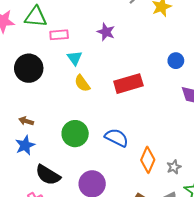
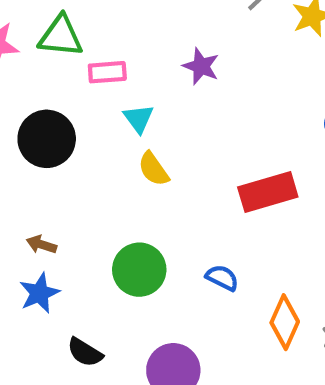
red rectangle: (128, 84) -> (268, 192), moved
blue semicircle: (117, 138) -> (222, 278), size x0.7
black semicircle: (48, 175) -> (85, 352), size x0.7

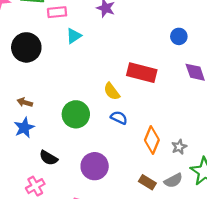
cyan triangle: (139, 119) -> (74, 36), turned 35
yellow semicircle: (153, 169) -> (112, 91), moved
red rectangle: (268, 192) -> (142, 73), turned 32

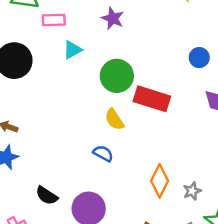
green circle: (76, 114) -> (117, 76), moved
blue semicircle: (119, 118) -> (103, 153), moved
black semicircle: (48, 158) -> (47, 196), moved

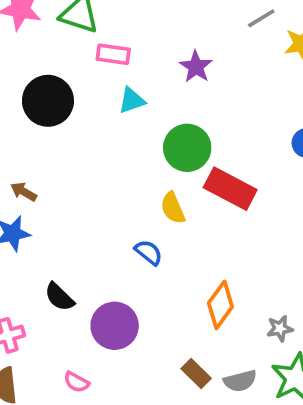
gray star: (192, 191) -> (280, 328), moved

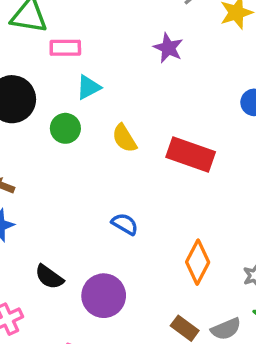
purple star: (196, 67) -> (168, 48), moved
green circle: (187, 148) -> (65, 128), moved, size x0.7
yellow semicircle: (173, 208) -> (124, 138), moved

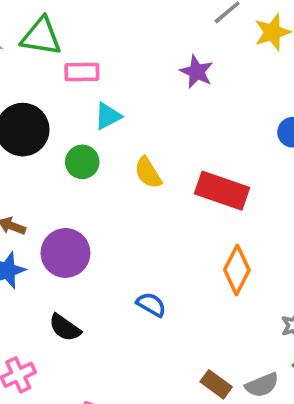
blue semicircle: (125, 224) -> (151, 305), moved
orange diamond: (198, 262) -> (237, 270), moved
purple circle: (104, 296) -> (65, 253), moved

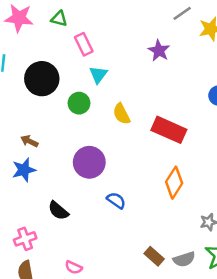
green triangle: (41, 36) -> (59, 19), size x0.6
pink rectangle: (82, 72) -> (84, 44), turned 60
cyan triangle: (108, 116) -> (98, 75), turned -30
purple circle: (65, 253) -> (89, 162), moved

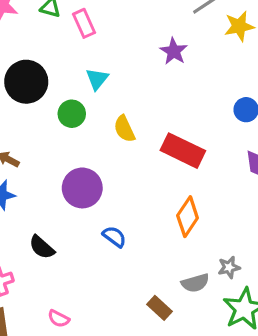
pink rectangle: (84, 44) -> (84, 23), moved
gray semicircle: (184, 259) -> (195, 283), moved

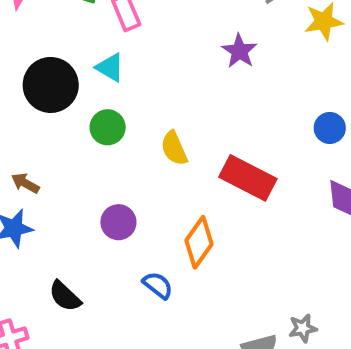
cyan triangle: (97, 79) -> (110, 67), moved, turned -40
purple circle: (82, 188) -> (118, 222), size x0.7
orange diamond: (188, 217) -> (199, 242), moved

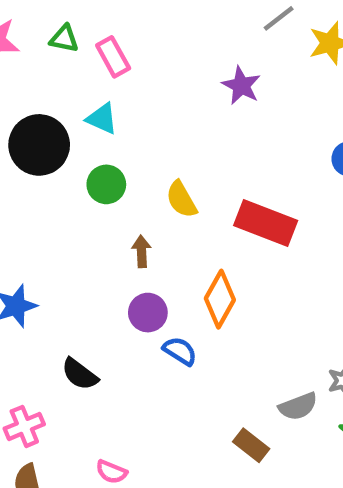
brown arrow: (25, 183) -> (141, 251), moved, turned 64
purple circle: (118, 222) -> (148, 313), moved

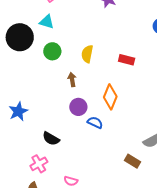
yellow semicircle: (181, 199) -> (87, 54), turned 48
red rectangle: (266, 223) -> (127, 60), size x0.6
pink cross: (24, 426) -> (39, 164), moved

